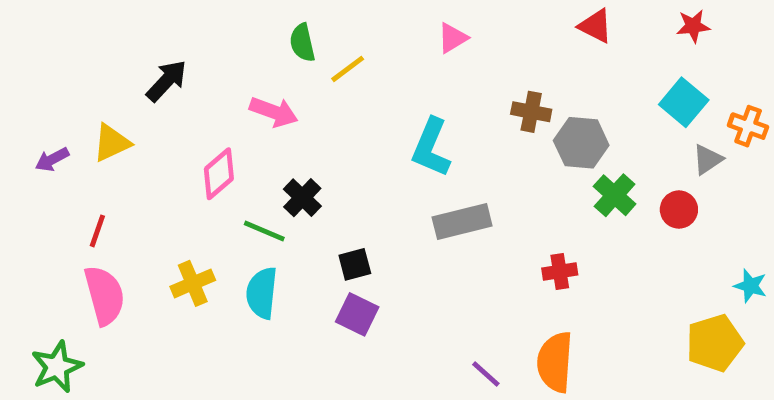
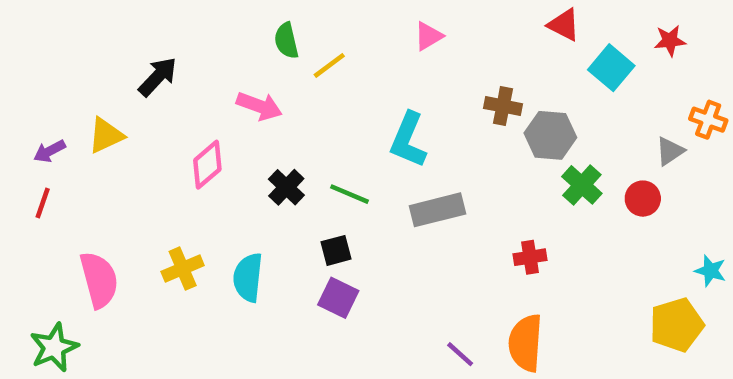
red star: (693, 26) -> (670, 41), moved
cyan square: (684, 102) -> (611, 68), moved
red line: (97, 231) -> (43, 203), moved
green line: (264, 231) -> (350, 194), moved

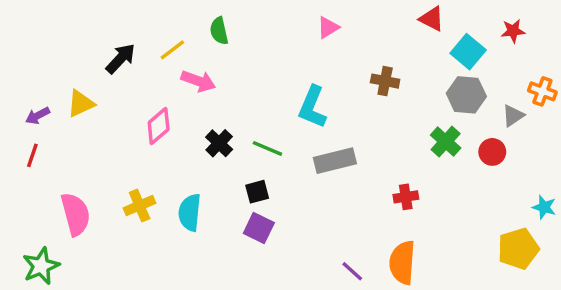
yellow line: (329, 65) -> (172, 50), moved
gray hexagon: (550, 135) -> (466, 95), moved

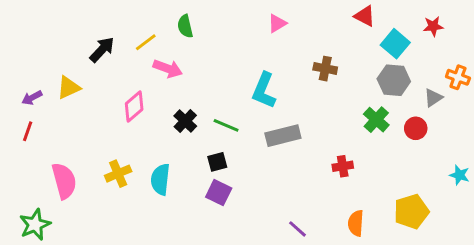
yellow pentagon: (518, 249) -> (411, 211), moved
orange semicircle: (402, 263) -> (356, 223), moved, size x0.7

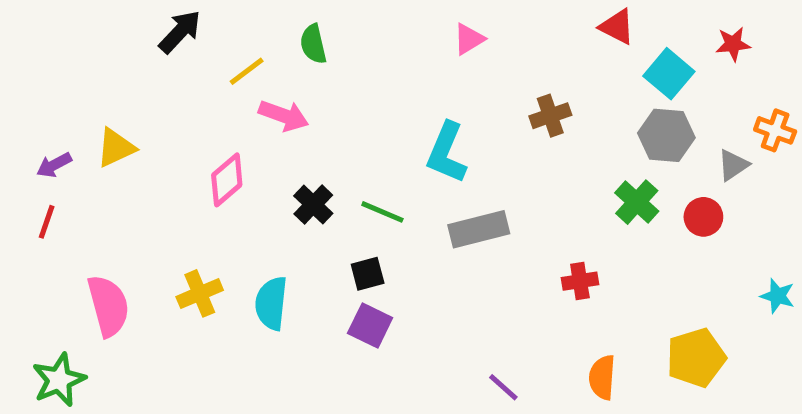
black arrow: (102, 50) -> (180, 32), moved
brown cross: (325, 69) -> (550, 116), turned -30

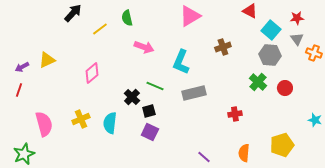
pink triangle: (469, 39) -> (190, 16), size x1.6
pink arrow: (284, 116) -> (144, 47), moved
gray triangle: (733, 165) -> (297, 39), moved, turned -32
black cross: (313, 205) -> (132, 97), moved

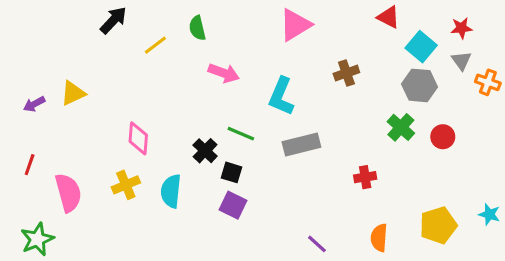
pink diamond: (92, 73) -> (138, 138), moved, turned -45
red line: (19, 90) -> (30, 165), moved
black square: (149, 111) -> (231, 172), turned 32
cyan star: (315, 120) -> (489, 214), moved

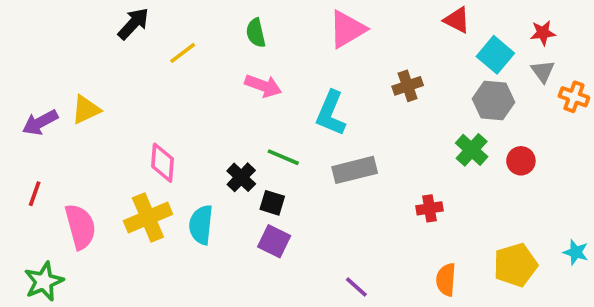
green semicircle: (197, 28) -> (256, 33), moved
purple arrow: (34, 104) -> (40, 122), size x1.4
yellow cross: (126, 185) -> (148, 217), size x1.4
purple line: (317, 244) -> (356, 287), moved

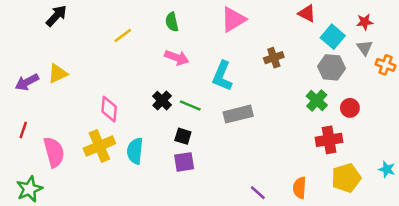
black arrow: (133, 24) -> (56, 16), moved
black cross: (241, 177) -> (162, 101), moved
red cross: (430, 208) -> (329, 140), moved, size x1.5
purple square: (274, 241) -> (184, 162), turned -35
purple line: (356, 287) -> (258, 193), moved

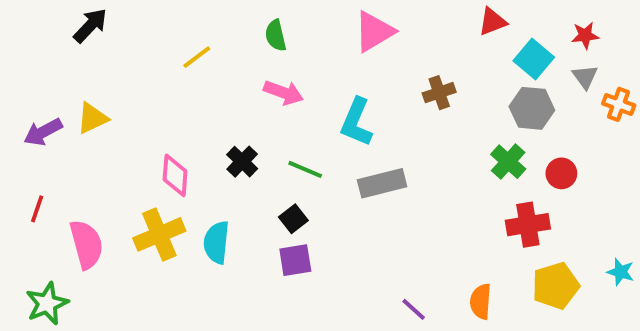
red triangle: (307, 13) -> (492, 22), turned -48
black cross: (162, 101) -> (242, 162), moved
black square: (183, 136) -> (293, 219), turned 35

